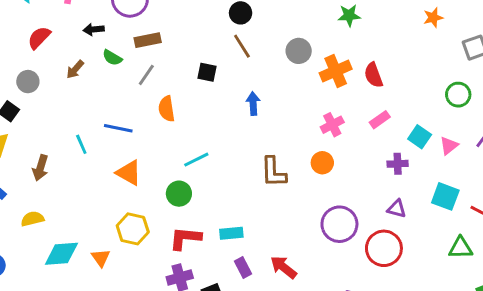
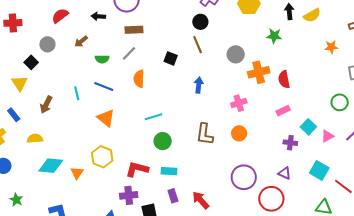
green semicircle: (112, 58) -> (102, 59), moved, turned -40
pink cross: (332, 125) -> (239, 103), moved
green circle: (179, 194) -> (163, 141), moved

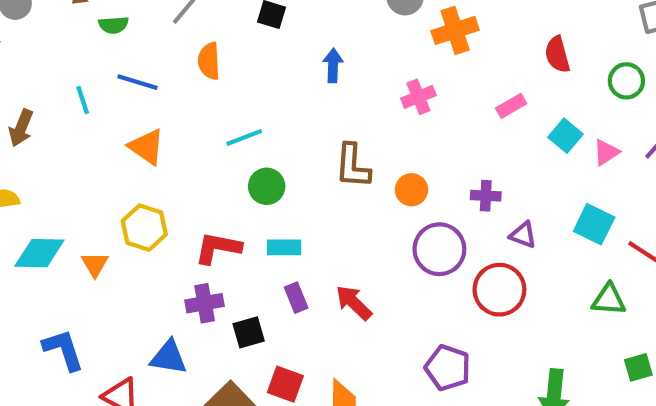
green semicircle: (102, 59) -> (114, 25), moved
red semicircle: (284, 79) -> (557, 54), moved
orange circle: (239, 133) -> (411, 190), moved
purple cross: (290, 143) -> (486, 196), moved

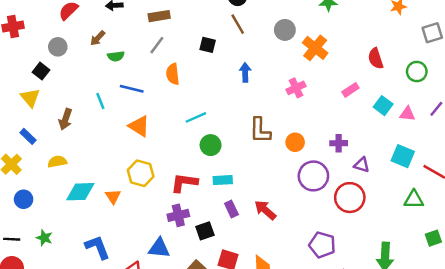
orange cross: (455, 30) -> (315, 48), turned -30
pink triangle: (606, 152) -> (407, 114), turned 42

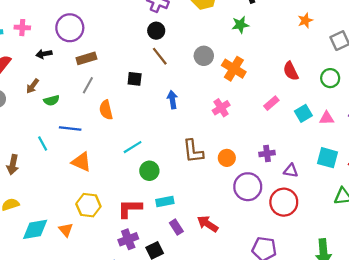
cyan square: (383, 106) -> (303, 113), turned 30

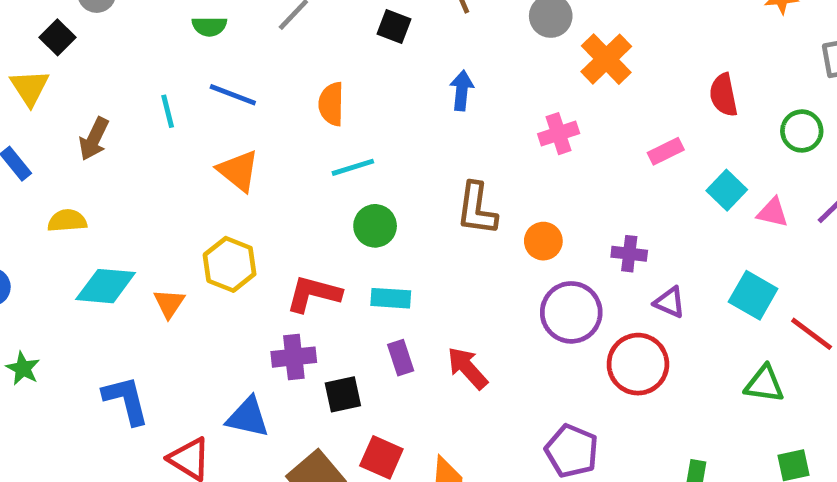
orange semicircle: (106, 110) -> (331, 104), moved
cyan square: (303, 113) -> (727, 190), turned -30

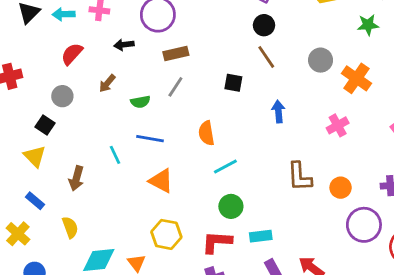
green semicircle: (209, 26) -> (140, 102), moved
yellow semicircle: (67, 221) -> (70, 227), turned 85
green circle: (375, 226) -> (231, 206), moved

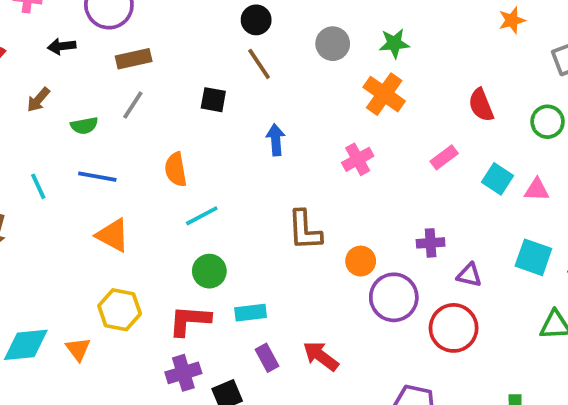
green star: (368, 25) -> (394, 43), moved
gray circle: (321, 60) -> (333, 44), moved
cyan line: (115, 155) -> (38, 186), moved
orange circle: (341, 188) -> (361, 261), moved

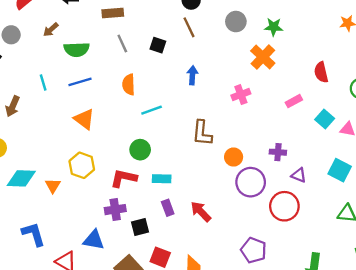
gray line: (133, 105) -> (122, 44), moved, turned -66
green semicircle: (84, 126) -> (77, 49), size x1.5
blue line: (97, 177) -> (80, 82), turned -35
cyan line: (202, 216) -> (152, 110), moved

